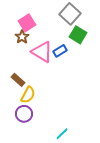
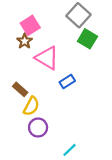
blue rectangle: (60, 51) -> (67, 81), moved
purple circle: (24, 114) -> (38, 127), moved

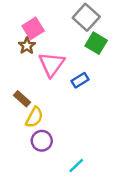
pink triangle: (47, 58) -> (52, 64), turned 35
blue rectangle: (67, 81) -> (80, 80), moved

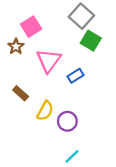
brown star: (27, 46) -> (16, 46), moved
yellow semicircle: (34, 117) -> (45, 111), moved
purple circle: (42, 141) -> (67, 121), moved

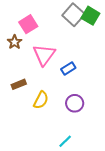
green square: (91, 41) -> (90, 16), moved
brown rectangle: (21, 93) -> (19, 84), turned -64
purple circle: (67, 121) -> (75, 103), moved

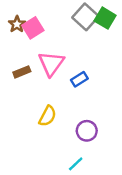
brown star: (15, 42) -> (17, 24), moved
brown rectangle: (19, 84) -> (22, 72), moved
purple circle: (75, 103) -> (87, 131), moved

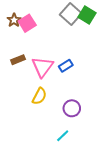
pink triangle: (51, 63) -> (42, 67), moved

